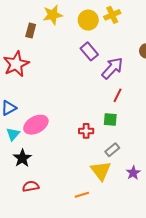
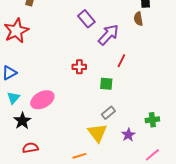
red line: (117, 95) -> (121, 61), moved
pink ellipse: (36, 125) -> (42, 100), moved
red cross: (86, 131) -> (79, 67), moved

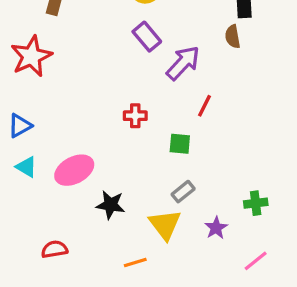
cyan triangle: (13, 98) -> (26, 167), turned -40
black star: (22, 121) -> (111, 205), moved, turned -30

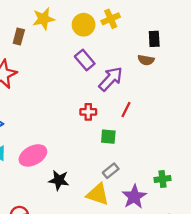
brown semicircle: (233, 37) -> (146, 60), turned -70
red cross: (135, 116) -> (88, 112), moved
yellow triangle: (165, 225) -> (98, 194), turned -35
purple star: (216, 228) -> (134, 197), size x1.5

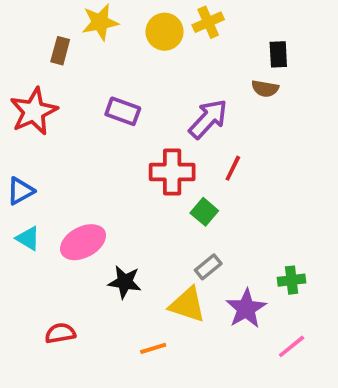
purple rectangle: (85, 60) -> (123, 111), moved, turned -30
red cross: (88, 112) -> (172, 172), size x1.6
green square: (108, 137) -> (204, 212), turned 35

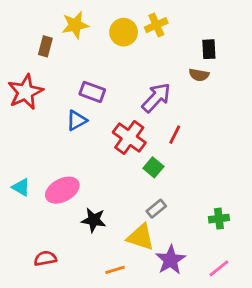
red cross: (172, 172) -> (129, 137), turned 36
blue triangle: (20, 191) -> (77, 120), moved
purple star: (246, 309) -> (171, 260), moved

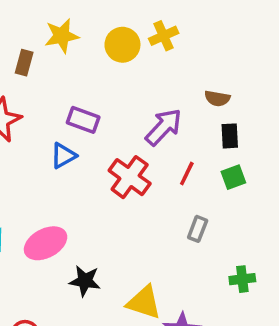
black rectangle: (209, 49) -> (230, 136), moved
green square: (153, 167) -> (233, 177), moved, turned 30
gray rectangle: (156, 209) -> (198, 229), moved, turned -30

